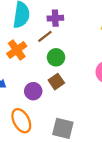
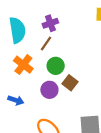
green circle: (56, 57) -> (56, 66), moved
purple circle: (33, 91) -> (49, 90), moved

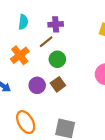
cyan semicircle: (17, 30) -> (23, 22), size x0.6
green circle: (56, 66) -> (57, 59), moved

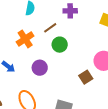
purple cross: (56, 24) -> (70, 11), moved
brown square: (58, 84) -> (86, 77), moved

